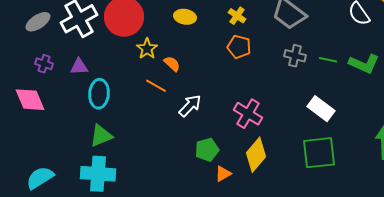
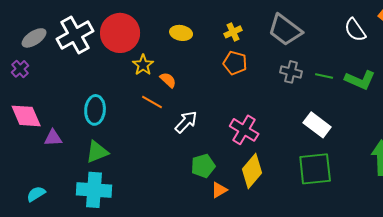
yellow cross: (237, 16) -> (233, 32), turned 30
purple cross: (44, 64) -> (20, 69), moved, turned 30
purple triangle: (79, 67) -> (53, 138), moved
cyan semicircle: (40, 178) -> (36, 194), size x0.7

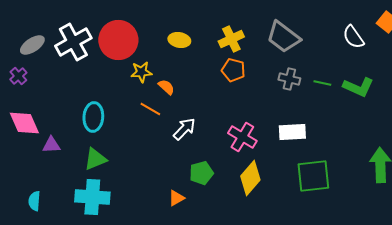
yellow cross: (233, 32) -> (231, 39), size x1.4
yellow star: (143, 65) -> (141, 72), turned 30
white rectangle: (317, 125) -> (292, 132), moved, turned -40
orange triangle: (219, 190) -> (176, 198), moved
cyan semicircle: (36, 194) -> (34, 201), turned -54

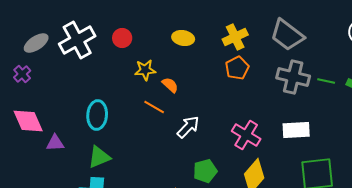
red circle: (118, 40) -> (122, 38), size x0.5
orange pentagon: (233, 70) -> (237, 68), turned 30
gray cross: (289, 79) -> (293, 77), size x1.5

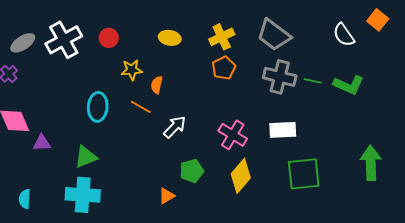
orange semicircle: (170, 85) -> (157, 85), turned -120
cyan ellipse: (97, 115) -> (98, 107), moved

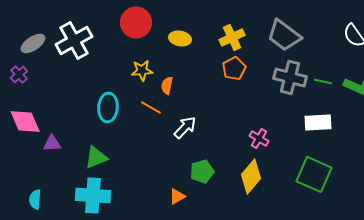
red circle: (109, 38) -> (136, 22), moved, size x1.6
white rectangle: (283, 130) -> (318, 122), moved
pink cross: (233, 135) -> (259, 138), moved, size x0.7
green square: (304, 174) -> (314, 174), turned 30

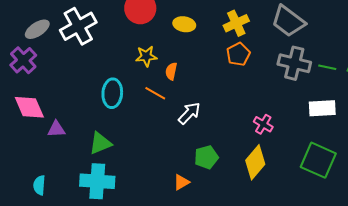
purple cross: (19, 74) -> (23, 60), size x1.5

